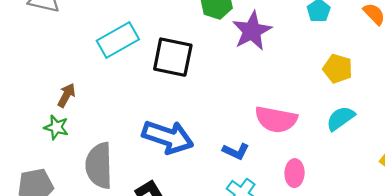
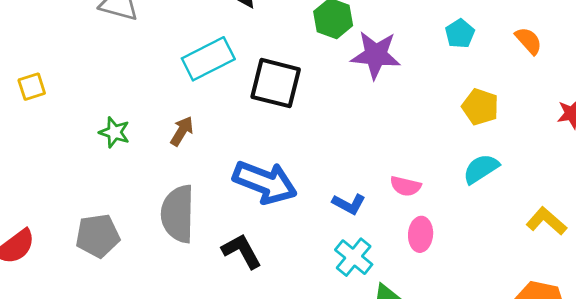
purple star: (252, 31) -> (376, 55), turned 30
brown arrow: (66, 95) -> (182, 131), moved
pink semicircle: (276, 119) -> (405, 186), moved, size x0.6
green star: (56, 127) -> (114, 132), moved

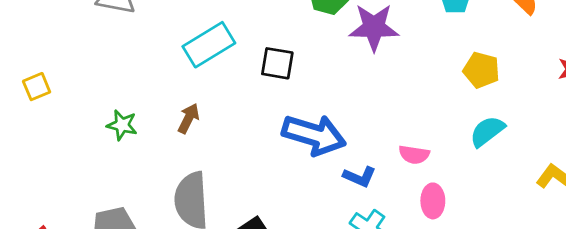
black square: (276, 83) -> (277, 63), size x0.7
blue arrow: (265, 182) -> (314, 135), moved

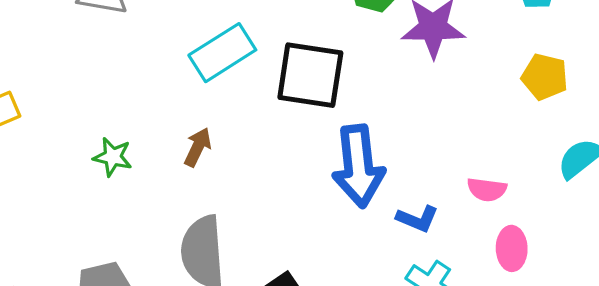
black square: (277, 63) -> (310, 75), size x1.6
yellow pentagon: (481, 70) -> (545, 77), moved
blue arrow: (314, 135) -> (358, 166), turned 68

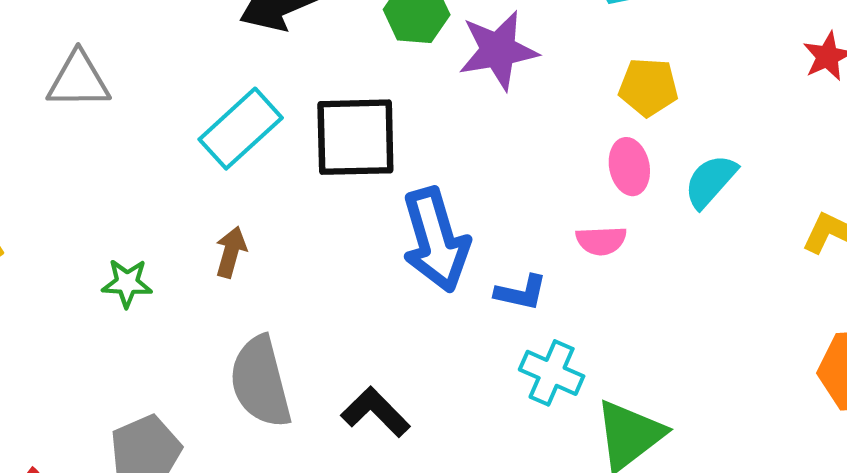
pink ellipse: (512, 248) -> (629, 167), moved

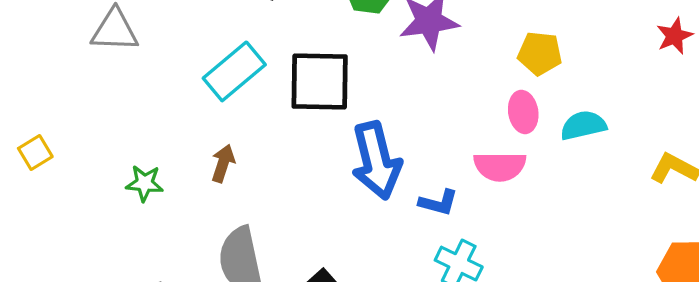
cyan semicircle: (710, 181) -> (583, 125), turned 33
pink semicircle: (601, 241) -> (500, 166), size x1.4

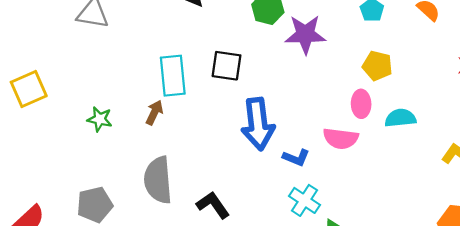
cyan rectangle: (234, 71) -> (173, 76), moved, turned -63
black square: (320, 81) -> (227, 66), size x0.7
yellow square: (35, 153) -> (29, 89), size x1.6

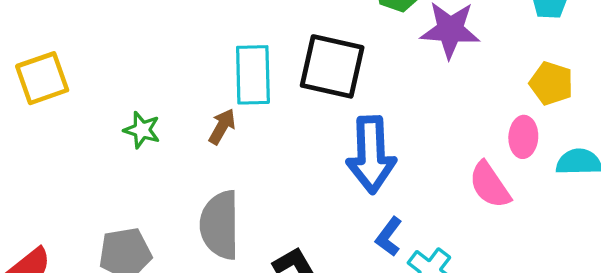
black square: (227, 66) -> (332, 66), size x1.4
pink semicircle: (341, 138) -> (490, 185), turned 44
blue L-shape: (296, 158) -> (389, 237), moved, turned 100

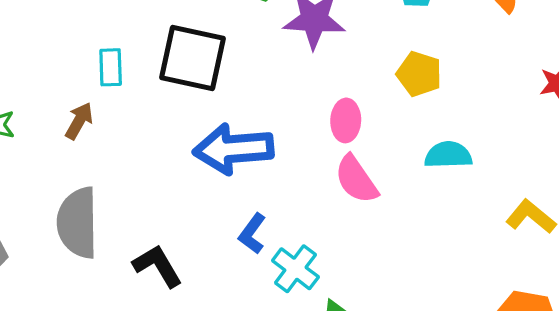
cyan rectangle: (253, 75) -> (111, 67), size x0.6
pink ellipse: (523, 137) -> (346, 120), moved
blue arrow: (371, 155) -> (233, 149), turned 88

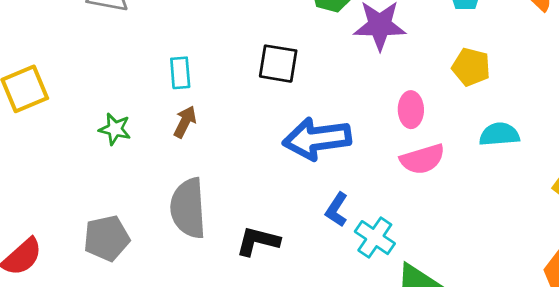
black square: (192, 58) -> (278, 64), size x0.7
cyan rectangle: (111, 67) -> (180, 73), moved
pink semicircle: (356, 179) -> (422, 159), turned -69
black L-shape: (158, 266) -> (258, 241), turned -42

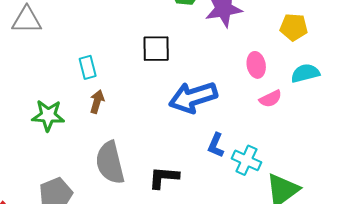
green star: (115, 129) -> (48, 115), size x1.4
cyan semicircle: (499, 134) -> (305, 73), moved
pink semicircle: (422, 159) -> (271, 99), size x0.7

